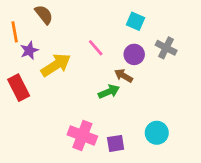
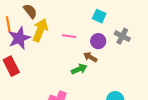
pink line: (96, 48) -> (69, 36), turned -40
purple star: (29, 50) -> (19, 38), size x1.6
yellow arrow: (56, 65) -> (40, 30), moved, turned -35

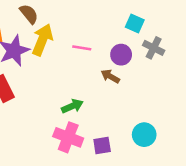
cyan square: (99, 16) -> (135, 23), moved
green arrow: (79, 69) -> (72, 106), moved

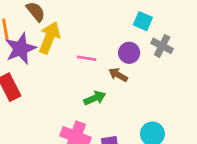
pink line: (82, 48) -> (86, 58), moved
green arrow: (72, 106) -> (95, 98), moved

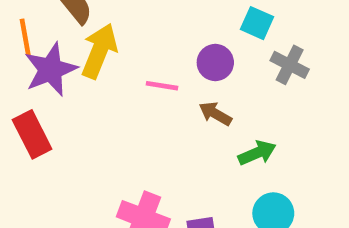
purple circle: (129, 53) -> (215, 63), moved
green arrow: (95, 98) -> (257, 153), moved

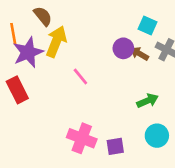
pink line: (162, 86) -> (80, 77), moved, turned 42
brown arrow: (215, 114) -> (139, 54), moved

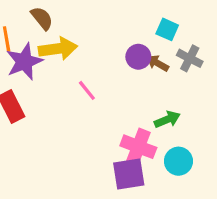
yellow arrow: (56, 42) -> (58, 49), turned 60
pink cross: (82, 138) -> (138, 147), moved
purple square: (115, 146) -> (129, 174), size x1.5

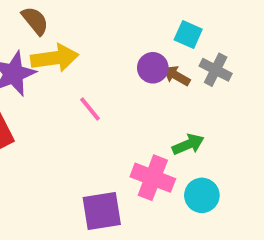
purple square: (129, 174) -> (102, 211), moved

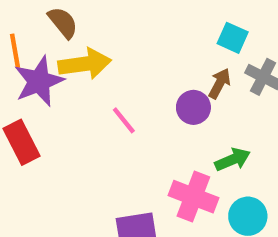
purple circle: (153, 68) -> (193, 107), moved
brown arrow: (176, 76) -> (220, 83), turned 88

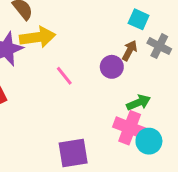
pink cross: (193, 197) -> (130, 128), moved

